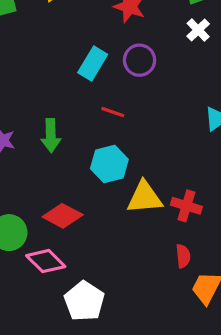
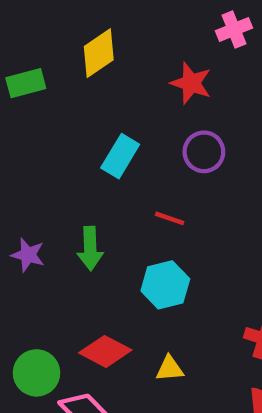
cyan rectangle: (93, 64) -> (120, 156), moved
yellow triangle: (145, 197) -> (170, 369), moved, size x0.6

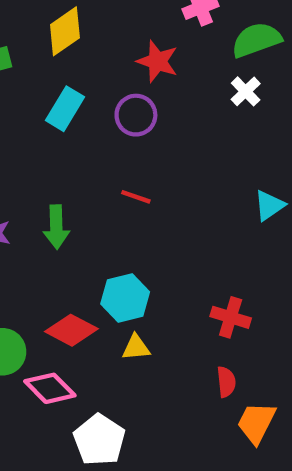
purple circle: (204, 152) -> (136, 115), moved
cyan rectangle: (120, 156) -> (65, 109), moved
cyan hexagon: (165, 285) -> (125, 298), moved

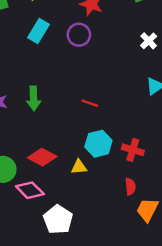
white cross: (246, 91) -> (149, 41), moved
red line: (136, 197) -> (90, 103), moved
cyan hexagon: (125, 298) -> (98, 144), moved

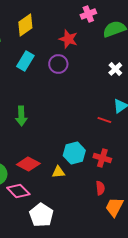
red line: (90, 103) -> (104, 120), moved

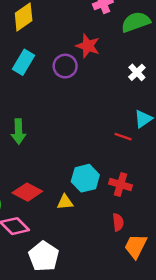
red star: (68, 39) -> (88, 46), moved

